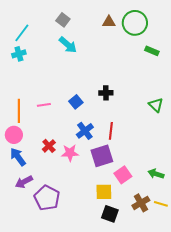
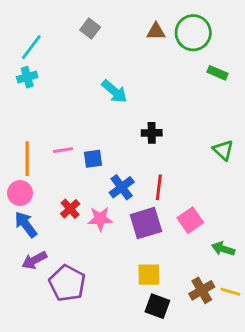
cyan arrow: (68, 45) -> (114, 91), moved
blue square: (76, 102) -> (93, 159), moved, turned 32
pink square: (123, 175) -> (190, 220), moved

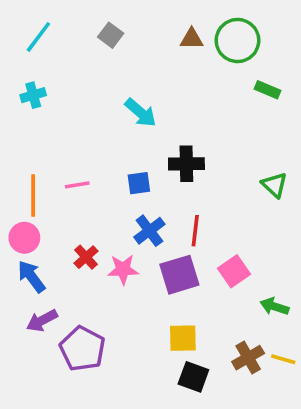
cyan line: (31, 47) -> (38, 37), moved
black cross: (152, 133) -> (186, 164), size x1.4
blue square: (93, 159) -> (139, 183), moved

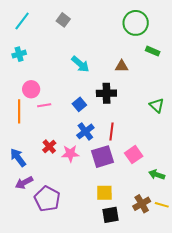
brown triangle: (192, 39) -> (122, 66), moved
blue square: (139, 183) -> (79, 104), turned -32
pink circle: (24, 238) -> (31, 89), moved
black square: (193, 377) -> (111, 215), turned -30

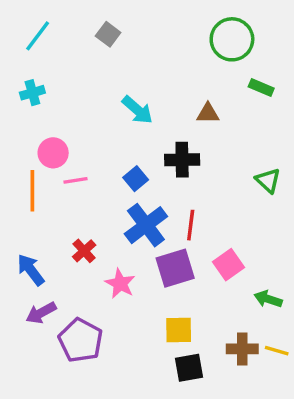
blue cross: (85, 131) -> (146, 225), size x1.4
pink star: (70, 154) -> (120, 284), moved, turned 30
brown cross: (142, 204) -> (242, 349), turned 30

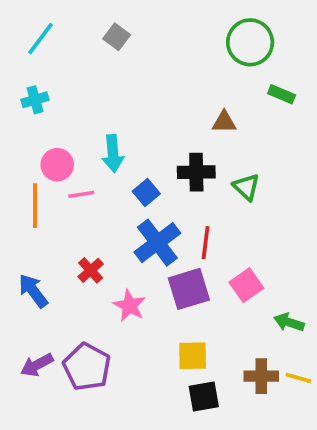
cyan arrow: (137, 110) -> (113, 154), moved, turned 44
green triangle: (268, 180) -> (246, 187), moved
purple arrow: (41, 313) -> (37, 365), moved

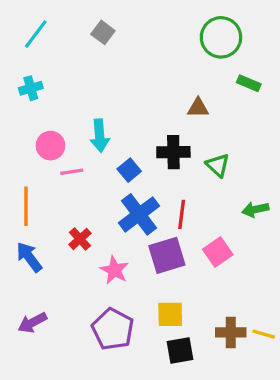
orange line: (35, 206) -> (26, 206), moved
green arrow: (289, 322) -> (255, 209), moved, turned -30
purple pentagon: (87, 367) -> (113, 329), moved

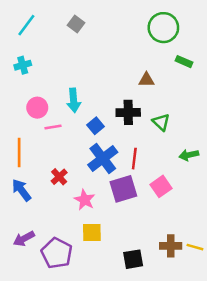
yellow square: (170, 314) -> (92, 233), moved
purple pentagon: (113, 329) -> (57, 253), moved

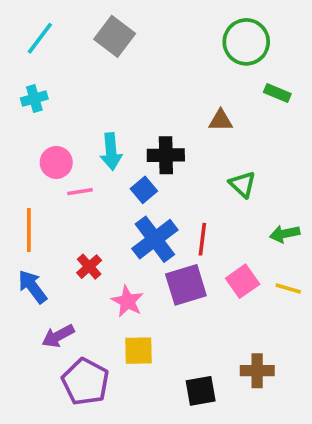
gray square: (76, 24) -> (115, 36), size x1.5
black cross: (128, 112) -> (166, 155), moved
purple arrow: (24, 239) -> (58, 336), moved
yellow line: (195, 247) -> (288, 289), moved

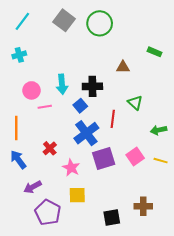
green circle: (246, 42) -> (100, 23), moved
red line: (202, 239) -> (113, 119), moved

